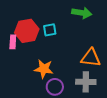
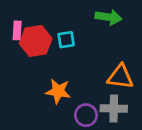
pink rectangle: (13, 42) -> (17, 30), moved
purple circle: (55, 87) -> (86, 115), moved

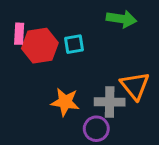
orange triangle: (120, 77) -> (135, 86), turned 44
gray cross: (114, 109) -> (110, 102), moved

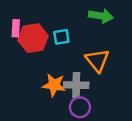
orange triangle: (135, 86) -> (97, 60), moved
gray cross: (110, 102) -> (76, 85), moved

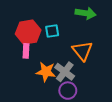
pink rectangle: (16, 28) -> (26, 51), moved
gray cross: (76, 85) -> (65, 72), turned 36

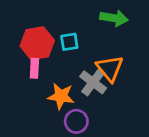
gray cross: (65, 72) -> (93, 82), moved
purple circle: (68, 91) -> (76, 121), moved

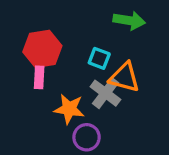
cyan square: (69, 42) -> (99, 58), moved, turned 30
orange triangle: (110, 68) -> (124, 77), turned -36

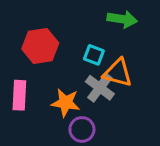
pink rectangle: (39, 77) -> (19, 95), moved, size x1.4

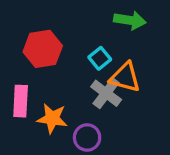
cyan square: (94, 55) -> (100, 58), turned 30
orange star: (66, 103) -> (52, 118), moved

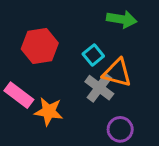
pink rectangle: (21, 101) -> (19, 95), turned -56
purple circle: (87, 137) -> (120, 129), moved

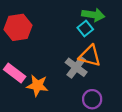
red hexagon: (40, 46) -> (18, 27), moved
cyan square: (93, 55) -> (85, 28), moved

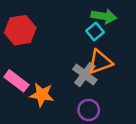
orange triangle: (90, 56) -> (100, 62), turned -35
purple circle: (92, 99) -> (89, 110), moved

